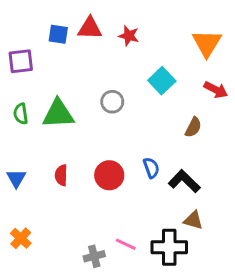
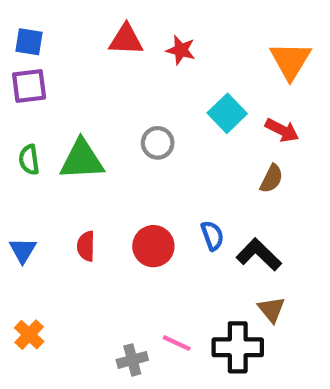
blue square: (58, 34) -> (29, 42), moved
red arrow: (216, 90) -> (282, 130), moved
brown triangle: (193, 220) -> (271, 309), turned 35

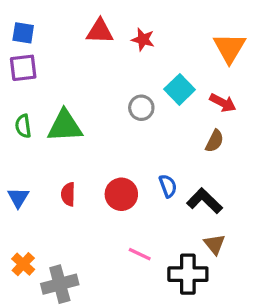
gray circle: (158, 143) -> (141, 108), moved
pink line: (177, 343) -> (140, 254), moved
gray cross: (132, 360) -> (60, 284), moved, size x1.5

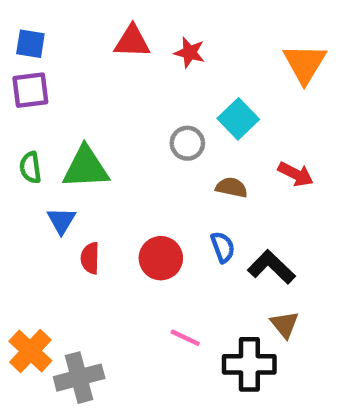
red arrow: (223, 103) -> (296, 174), moved
brown semicircle: (215, 141) -> (232, 187), moved, turned -105
blue triangle: (18, 198) -> (61, 221), moved
orange cross: (23, 264) -> (30, 351), size x1.4

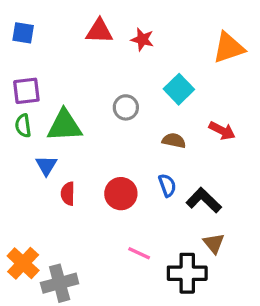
orange triangle: (305, 64) -> (229, 48), turned 40
purple square: (30, 90) -> (26, 91), moved
gray circle: (187, 143) -> (126, 107), moved

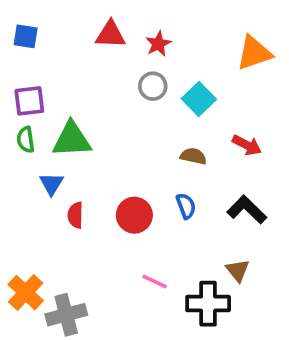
red star: (142, 39) -> (158, 44), turned 30
gray circle: (126, 107) -> (153, 86), moved
black L-shape: (204, 200) -> (247, 210), moved

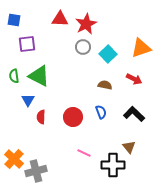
red star: (158, 44) -> (86, 24), size x1.5
orange triangle: (254, 53) -> (141, 48), moved
purple square: (29, 101) -> (27, 44), moved
green triangle: (72, 140) -> (39, 76), turned 30

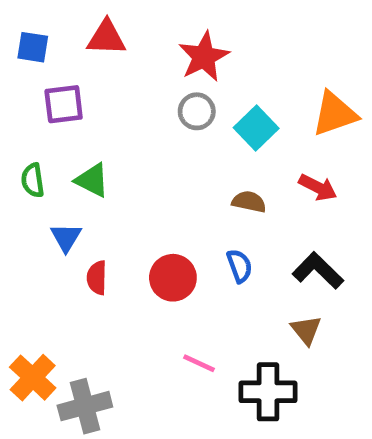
red triangle: (60, 19) -> (106, 38), moved
green triangle: (39, 76) -> (92, 180), size x0.7
brown triangle: (129, 147) -> (306, 330), moved

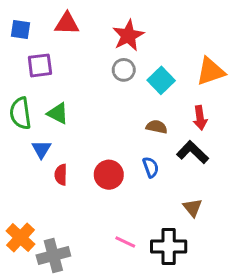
green semicircle: (33, 180) -> (20, 113), size x1.5
red arrow: (318, 187) -> (200, 118), turned 55
black L-shape: (318, 271) -> (193, 152), moved
pink line: (199, 363) -> (125, 242), moved

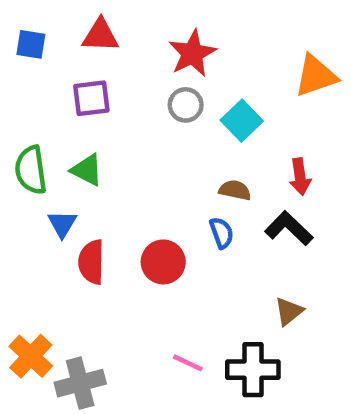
purple square: (40, 65) -> (91, 98), moved
orange triangle: (211, 71) -> (316, 76), moved
blue semicircle: (151, 167) -> (221, 233), moved
red semicircle: (61, 175) -> (91, 262), size x1.4
brown triangle: (193, 208) -> (289, 311), turned 30

